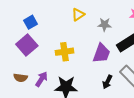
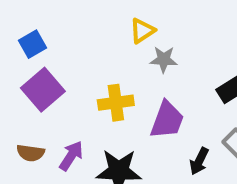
blue square: (30, 22) -> (33, 44), moved
gray star: (105, 25) -> (164, 59), moved
purple trapezoid: (101, 53) -> (167, 120), moved

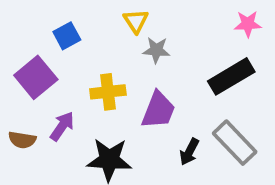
yellow triangle: (142, 31) -> (136, 21), turned -32
blue square: (33, 44) -> (67, 36), moved
purple arrow: (71, 156) -> (62, 126), moved

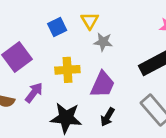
blue square: (67, 36) -> (57, 27), moved
black arrow: (189, 152) -> (108, 117), moved

